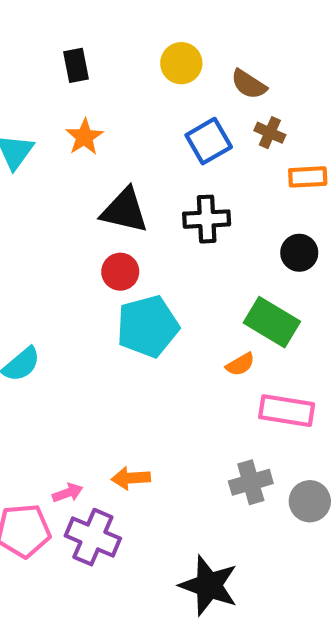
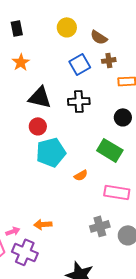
brown cross: (270, 133) -> (109, 60), turned -32
orange semicircle: (240, 364) -> (81, 175), moved

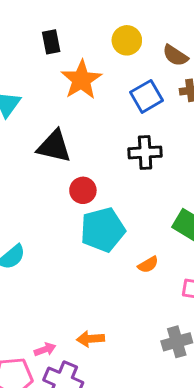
orange star: (21, 62) -> (81, 80), moved, size x1.5
black triangle: (40, 97) -> (54, 146), moved

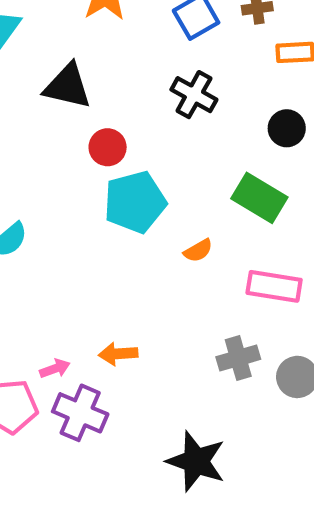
black cross: (145, 152) -> (194, 95), turned 32

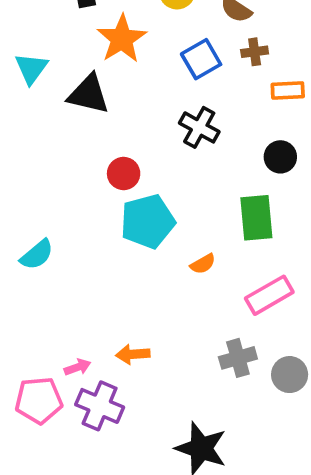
black triangle: (68, 86) -> (89, 94), moved
green rectangle: (259, 198) -> (256, 218), turned 54
pink rectangle: (274, 286) -> (269, 295), turned -39

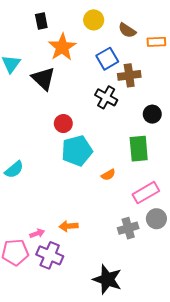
brown cross: (255, 52) -> (129, 75), moved, size x1.5
orange rectangle: (288, 91) -> (156, 42), moved
black triangle: (89, 94) -> (43, 79), turned 30
gray circle: (290, 375) -> (156, 219), moved

